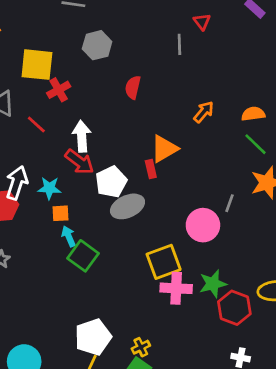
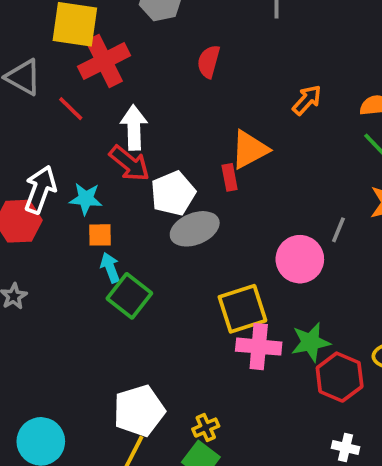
red cross: (59, 90) -> (104, 61), size x1.5

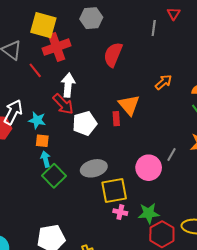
red semicircle: (209, 62) -> (113, 55), size x1.4
orange triangle: (250, 150) -> (129, 105), turned -50
gray ellipse: (195, 229) -> (94, 168), moved
pink cross: (259, 347) -> (120, 212), size x0.6

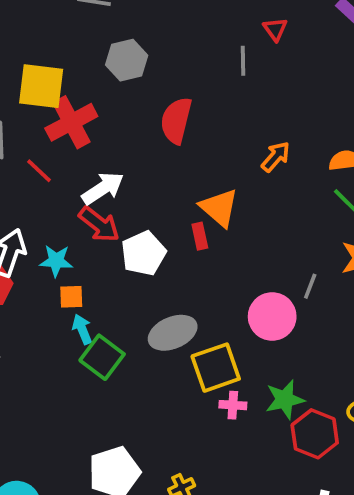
white arrow: (68, 85) -> (103, 188), turned 60

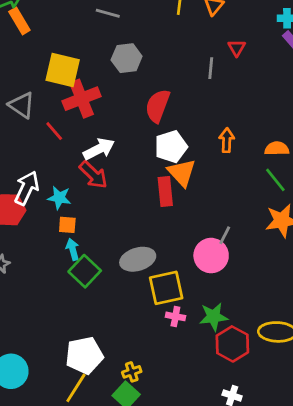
orange arrow: (276, 157) -> (227, 140), turned -45
red rectangle: (200, 236) -> (165, 191), size x1.5
white pentagon: (143, 253) -> (171, 147), moved
gray line: (310, 286) -> (225, 235), moved

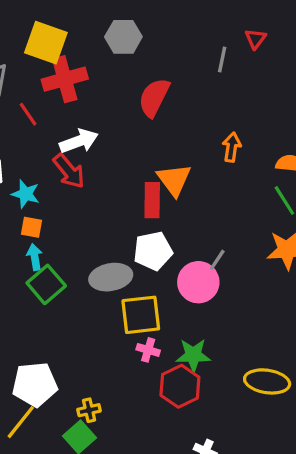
white pentagon: (171, 147) -> (153, 251), moved
red hexagon: (232, 344) -> (180, 386), moved

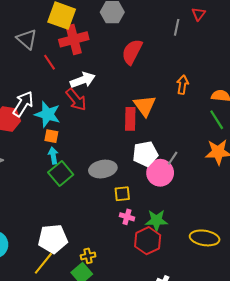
cyan star: (25, 194) -> (48, 114), size x1.4
white pentagon: (153, 251) -> (145, 154), moved
yellow square: (141, 315) -> (122, 194), size x0.6

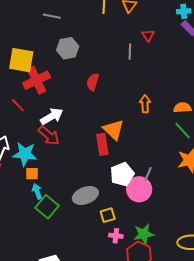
red semicircle: (132, 52) -> (93, 82), size x0.7

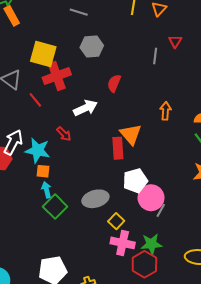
white arrow: (52, 116) -> (85, 108), moved
red arrow: (49, 136) -> (64, 134), size x0.7
gray line: (148, 174) -> (161, 210), moved
yellow square: (108, 215) -> (116, 221), turned -35
pink cross: (116, 236) -> (123, 243), size x1.6

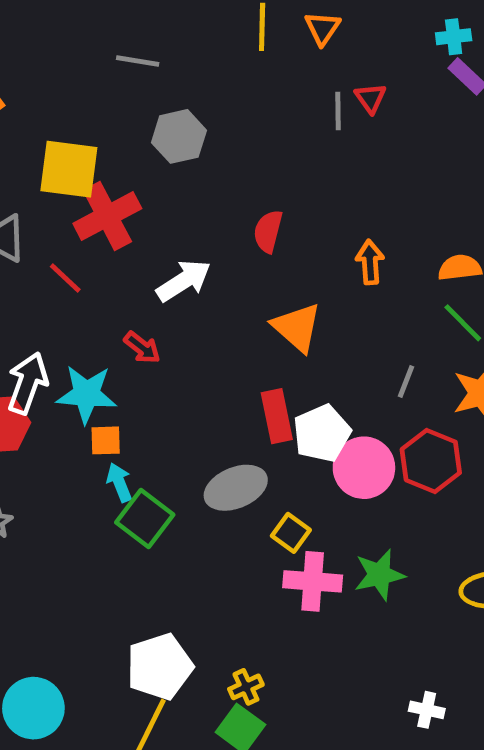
gray line: (155, 56) -> (338, 111), moved
red semicircle: (114, 83) -> (268, 231), moved
red rectangle: (118, 148) -> (277, 416), moved
gray line: (161, 210) -> (406, 382), moved
red hexagon: (144, 264) -> (431, 461), moved

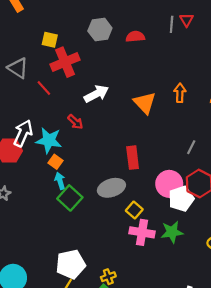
yellow square: (69, 169) -> (50, 40), size x0.6
red semicircle: (268, 231) -> (135, 37), moved, turned 66
orange triangle: (297, 327) -> (145, 103), moved
white pentagon: (322, 433) -> (181, 199), moved
orange square: (106, 440) -> (55, 162), turned 32

